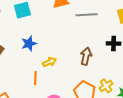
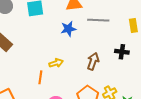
blue star: (29, 44) -> (68, 29), moved

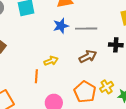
gray line: (98, 20) -> (86, 29), moved
brown arrow: (93, 61) -> (88, 56), turned 48

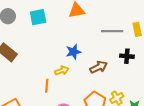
blue star: (61, 26) -> (73, 52), moved
gray line: (86, 29) -> (112, 31), moved

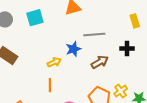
gray line: (112, 31) -> (94, 35), moved
yellow arrow: (62, 71) -> (54, 62), moved

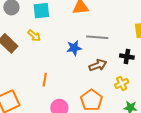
yellow arrow: (54, 62) -> (34, 36), moved, turned 56
yellow cross: (121, 91) -> (122, 83), moved

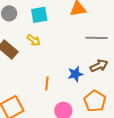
blue star: (74, 48) -> (75, 74), moved

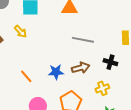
orange line: (47, 84) -> (26, 76), turned -56

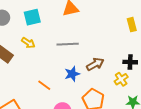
gray line: (83, 40) -> (68, 44), moved
black cross: (110, 62) -> (130, 62), moved

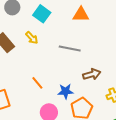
cyan square: (32, 17) -> (42, 14), turned 36
blue star: (72, 74) -> (66, 91), moved

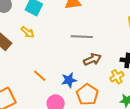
gray line: (70, 48) -> (82, 37), moved

